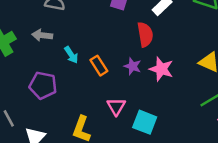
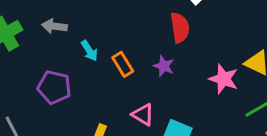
pink star: (161, 69) -> (224, 79), moved
pink triangle: (116, 106) -> (143, 115), turned -30

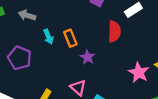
orange rectangle: (123, 64) -> (70, 38), moved
purple star: (164, 66) -> (88, 57), moved

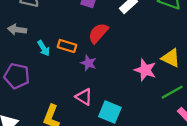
red semicircle: (114, 31) -> (98, 33), moved, turned -130
orange rectangle: (70, 38) -> (67, 46), turned -42

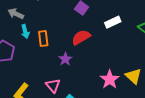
orange rectangle: (67, 46) -> (43, 38), moved, turned 49
cyan arrow: (44, 48) -> (25, 31), moved

